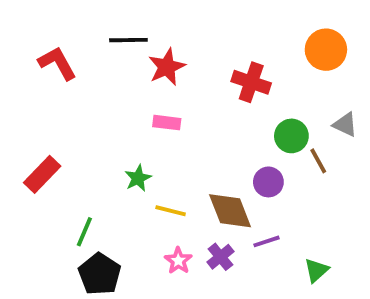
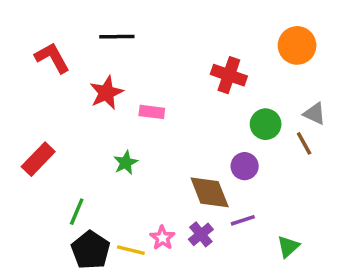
red star: (167, 67) -> (106, 93), moved
brown line: (318, 161) -> (304, 143), moved
yellow line: (171, 211) -> (131, 250), moved

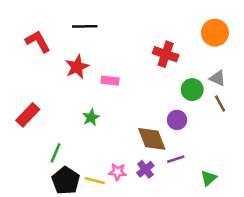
gray triangle: (315, 114) -> (217, 78), moved
pink star: (162, 238) -> (118, 172), turned -30

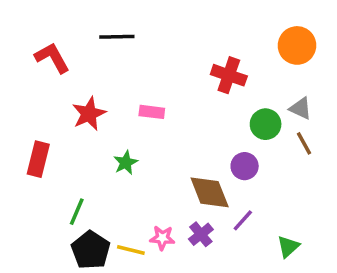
red star: (77, 67) -> (89, 114), moved
red rectangle: (28, 115) -> (38, 159), turned -30
purple line: (176, 159) -> (243, 220), turned -30

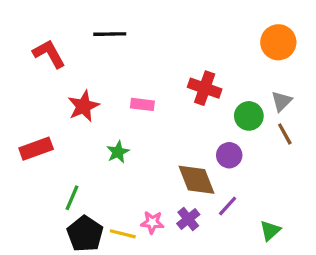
red cross: (229, 75) -> (205, 88), moved
gray triangle: (301, 108) -> (282, 101), turned 50
red rectangle: (38, 159) -> (36, 149), turned 56

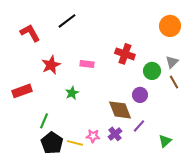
black line: (110, 34) -> (67, 21), turned -36

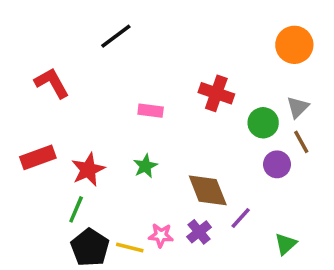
red L-shape: (30, 33) -> (52, 83), moved
red star: (51, 65) -> (88, 170), moved
green star: (72, 93) -> (145, 166), moved
purple circle: (140, 95) -> (277, 164), moved

